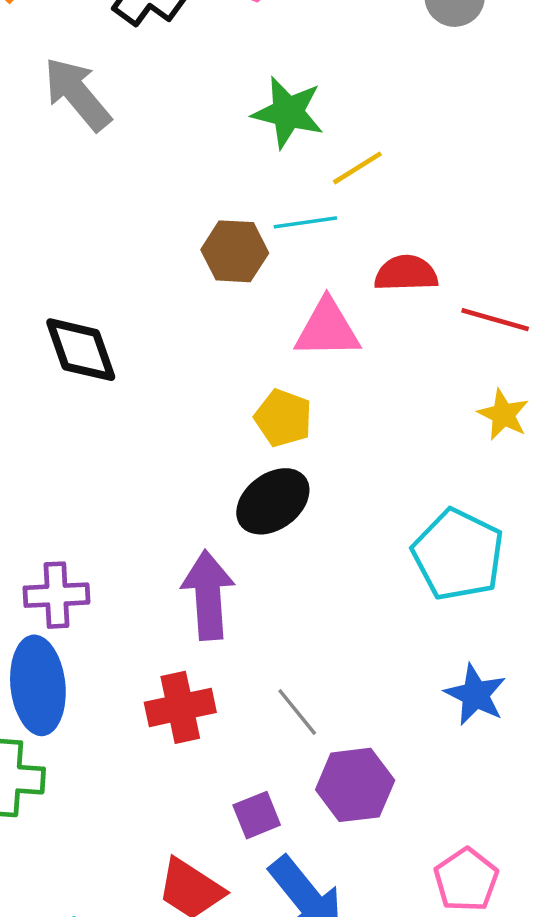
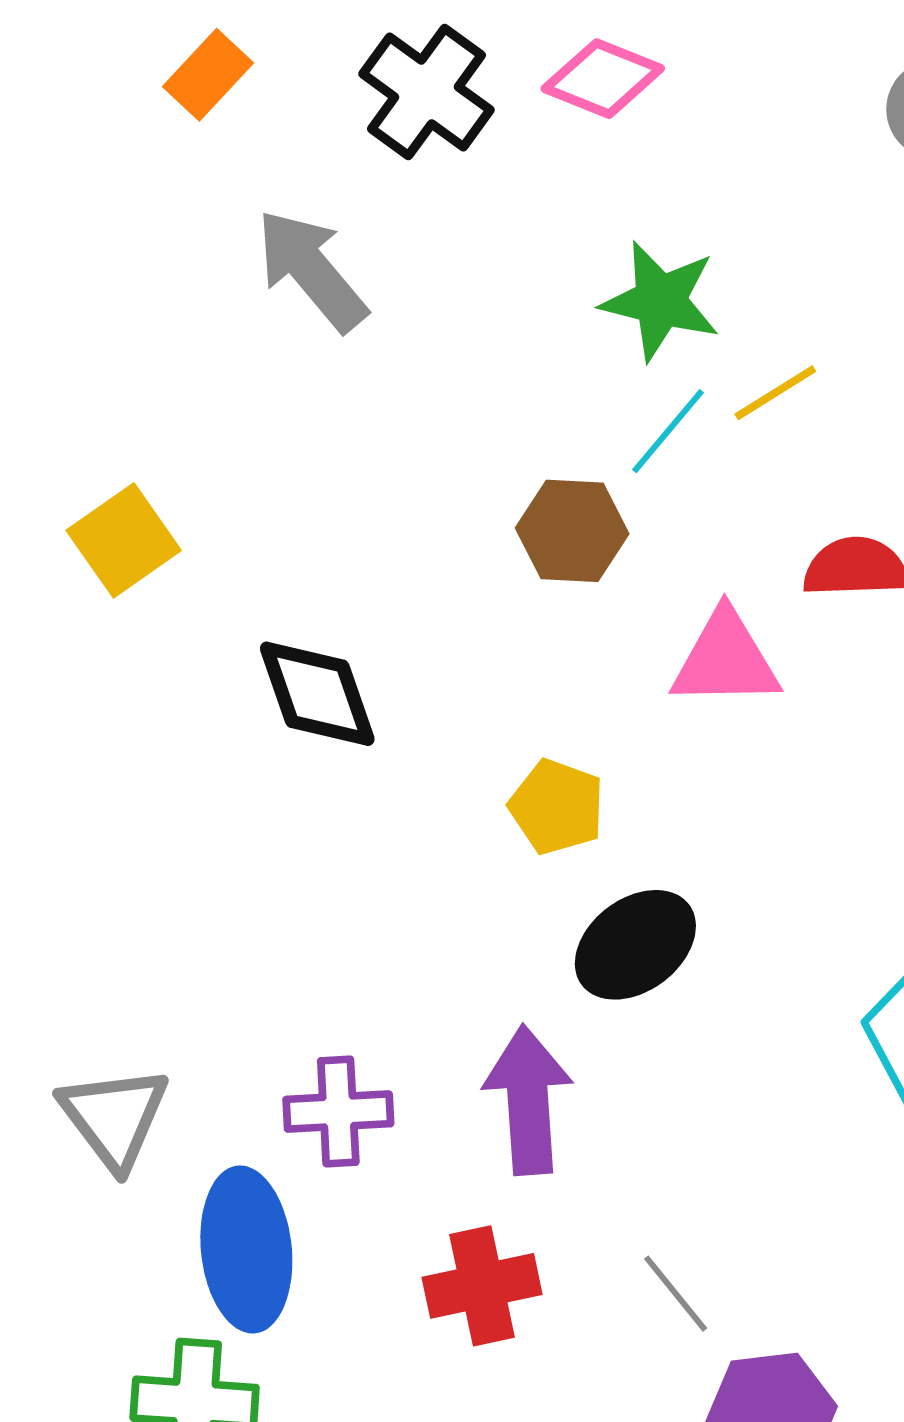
cyan line: (305, 222) -> (668, 431), moved, turned -42
yellow pentagon: (283, 418) -> (557, 807), moved
purple cross: (56, 595) -> (338, 1112), moved

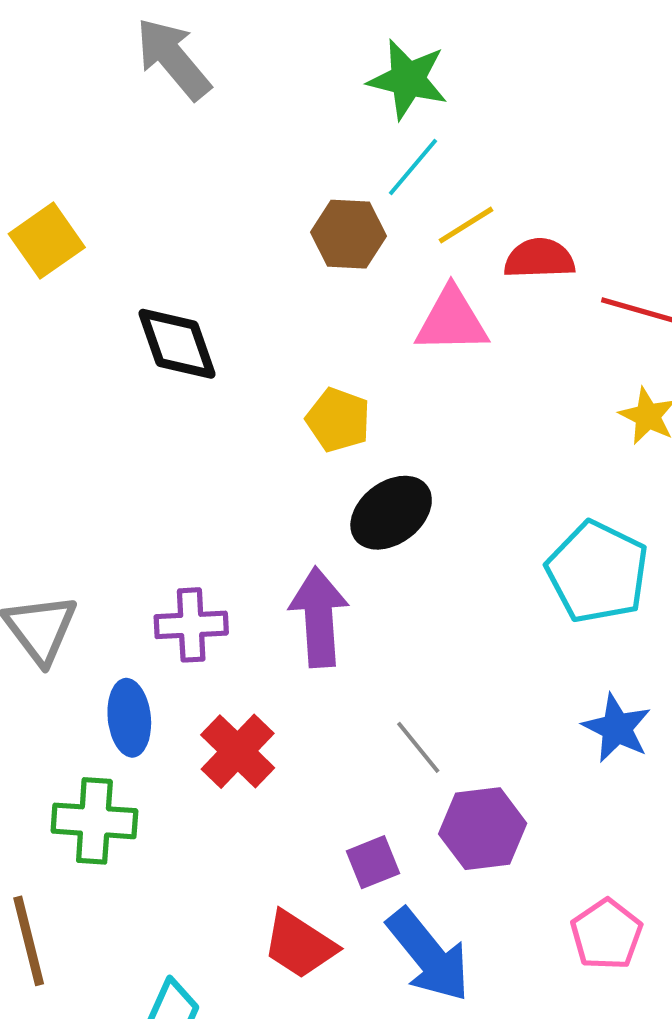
yellow line: (775, 393) -> (466, 225), moved
blue ellipse: (246, 1249) -> (129, 718), size x0.7
red cross: (482, 1286) -> (238, 751), moved, turned -34

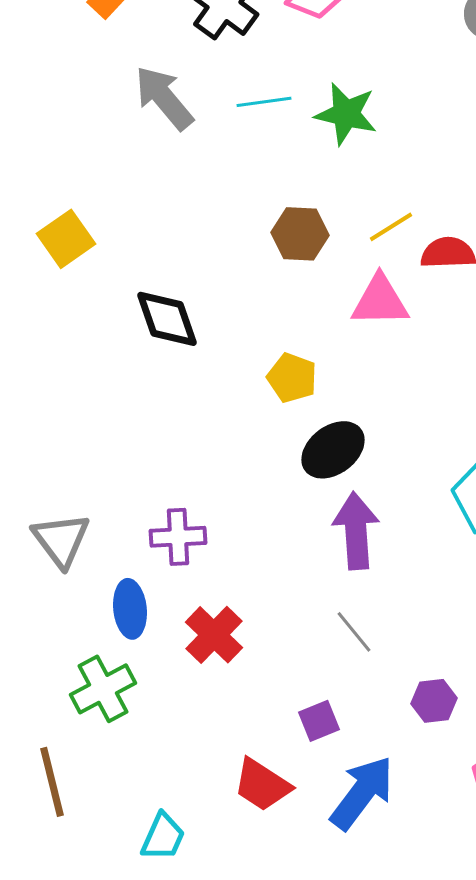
cyan line: (413, 167) -> (264, 102), moved, turned 42
purple arrow: (319, 617) -> (356, 531), moved
green cross: (94, 821) -> (103, 689), turned -32
purple hexagon: (483, 829) -> (434, 701), moved, size x0.7
blue arrow: (428, 955) -> (362, 793), turned -104

